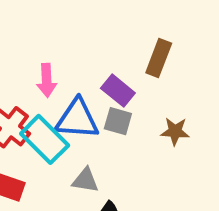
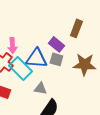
pink arrow: (47, 80) -> (12, 45), moved
brown star: (175, 131) -> (84, 64), size x1.6

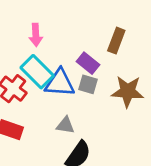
pink arrow: (12, 45) -> (36, 35), moved
cyan rectangle: (20, 68) -> (37, 72), moved

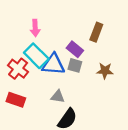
brown star: (128, 91) -> (105, 71), size x0.7

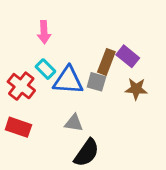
brown rectangle: (96, 32) -> (106, 62), moved
purple rectangle: (75, 49) -> (128, 56), moved
cyan rectangle: (36, 56) -> (45, 69), size x0.6

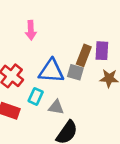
purple rectangle: (128, 56) -> (102, 51), turned 54
cyan rectangle: (45, 69) -> (36, 96), moved, turned 70

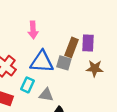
pink arrow: (31, 30) -> (33, 30), moved

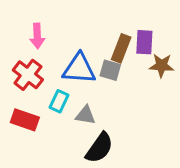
pink arrow: (33, 30) -> (37, 36), moved
brown star: (95, 68) -> (161, 65), moved

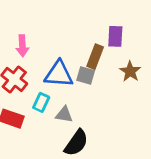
purple rectangle: (144, 42) -> (115, 36), moved
brown star: (161, 65) -> (130, 71), turned 30

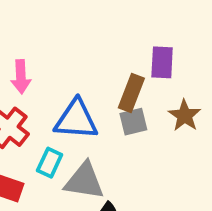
gray square: (86, 75) -> (133, 122), moved, turned -30
gray triangle: (64, 115) -> (84, 181), size x1.5

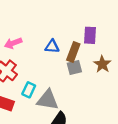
pink arrow: (21, 77) -> (13, 43), turned 72
blue triangle: (76, 120) -> (52, 46), moved, size x0.6

